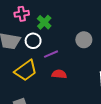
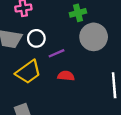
green cross: (44, 22) -> (78, 13), moved, turned 32
gray circle: (84, 40) -> (94, 37), size x1.5

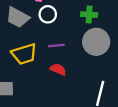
white circle: (36, 38) -> (48, 14), moved

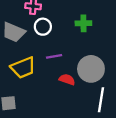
gray circle: (96, 42) -> (91, 69), moved
red semicircle: (58, 69) -> (67, 79), moved

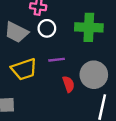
green cross: (83, 23) -> (89, 27), size x1.6
red semicircle: (67, 79) -> (69, 84), turned 49

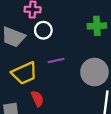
green cross: (89, 27) -> (97, 26), moved, size x0.7
red semicircle: (69, 84) -> (37, 99), moved

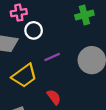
red semicircle: (37, 99) -> (54, 97), moved

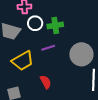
green cross: (84, 15) -> (55, 25), moved

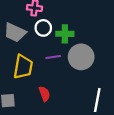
gray circle: (81, 54) -> (81, 57), moved
yellow trapezoid: (23, 61) -> (23, 67), turned -60

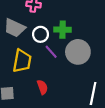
white circle: (43, 28) -> (40, 34), moved
purple line: (53, 57) -> (51, 52), turned 56

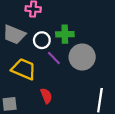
yellow trapezoid: (22, 61) -> (24, 69), turned -75

